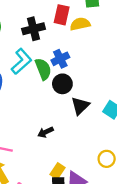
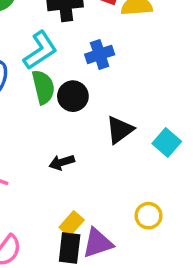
green semicircle: (43, 69) -> (43, 87), moved
black circle: (62, 84) -> (73, 96), moved

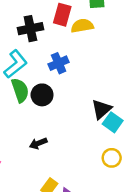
black triangle: (120, 130) -> (101, 109), moved
yellow circle: (149, 216) -> (112, 158), moved

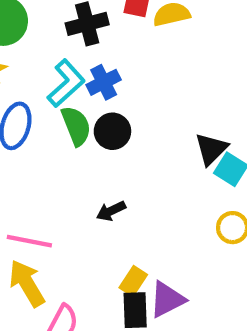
blue cross: (59, 63) -> (104, 82), moved

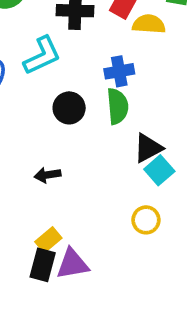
blue cross: (104, 82) -> (119, 71), moved
green semicircle: (76, 126) -> (117, 106), moved

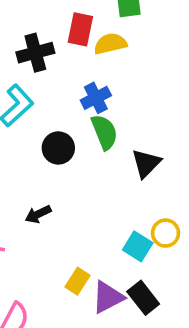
cyan square: (159, 170) -> (138, 246), moved
black arrow: (47, 175) -> (38, 214), moved
black rectangle: (43, 265) -> (143, 298), moved, turned -36

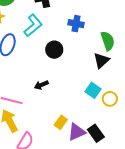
blue cross: (96, 98) -> (76, 24), turned 35
green semicircle: (104, 132) -> (108, 41), moved
cyan square: (138, 246) -> (93, 90), moved

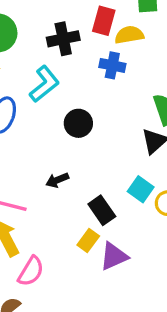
blue cross: (76, 24) -> (112, 65), moved
black rectangle: (96, 133) -> (102, 210), moved

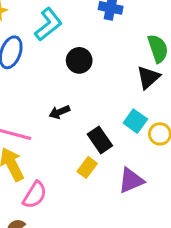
purple triangle: (114, 256) -> (131, 180), moved

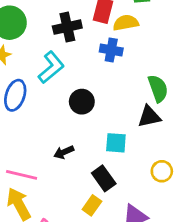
black triangle: (148, 77) -> (149, 117), turned 30
cyan square: (135, 121) -> (116, 143), moved, turned -30

